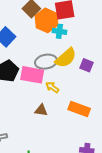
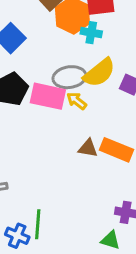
yellow arrow: (52, 87) -> (77, 101), moved
brown triangle: (41, 110) -> (88, 148), moved

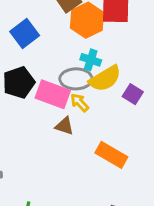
cyan cross: (91, 33) -> (91, 60), moved
brown triangle: (88, 148) -> (64, 126), moved

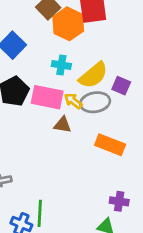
cyan cross: (91, 60) -> (61, 65), moved
gray ellipse: (76, 79) -> (95, 102), moved

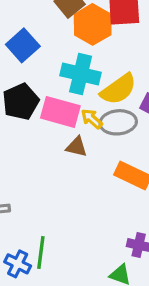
cyan cross: (61, 65) -> (81, 74), size x1.6

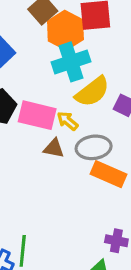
cyan cross: (81, 74) -> (71, 62), moved, turned -30
gray ellipse: (118, 122) -> (94, 147), moved

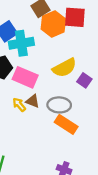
cyan cross: (71, 62) -> (21, 43), moved
yellow arrow: (68, 121) -> (19, 105), moved

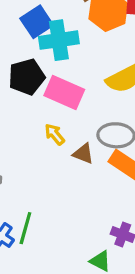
brown triangle: (33, 101) -> (83, 154), moved

